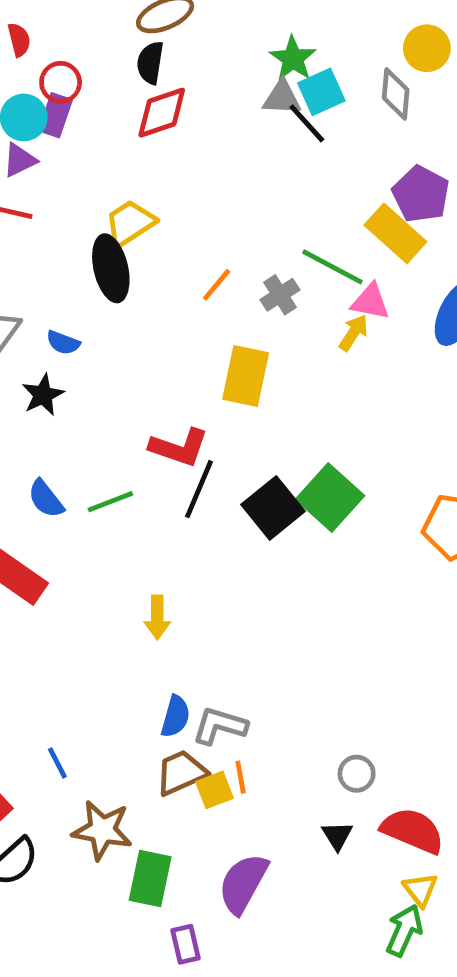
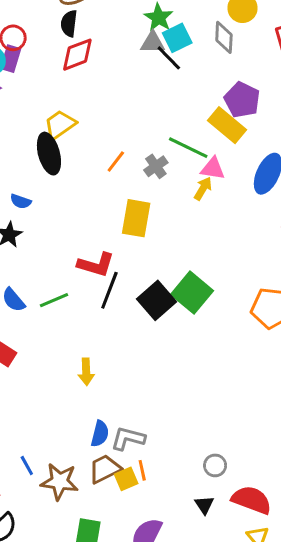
brown star: (102, 830) -> (60, 482), moved

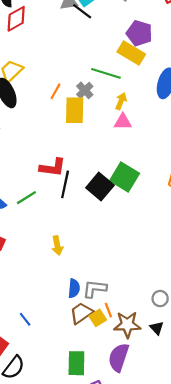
pink triangle: (213, 169) -> (123, 122), moved
yellow rectangle: (136, 218) -> (75, 110), moved
brown star: (60, 482) -> (127, 325), moved

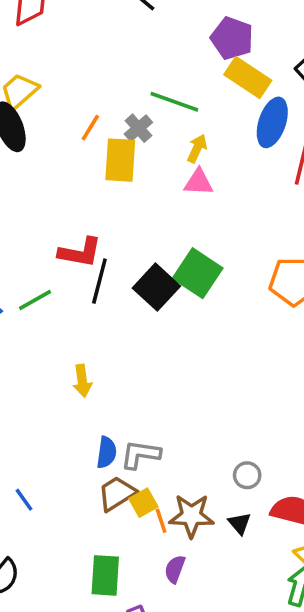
yellow rectangle: (131, 53) -> (248, 78), moved
orange line: (108, 310) -> (161, 521), moved
purple semicircle: (119, 357) -> (175, 569), size x0.6

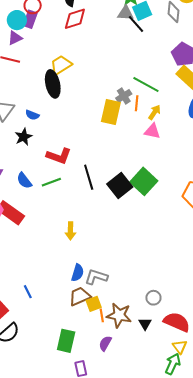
orange line: (90, 128) -> (137, 103), moved, turned -35
red L-shape: (80, 252) -> (59, 156), moved
black line: (99, 281) -> (89, 177), turned -40

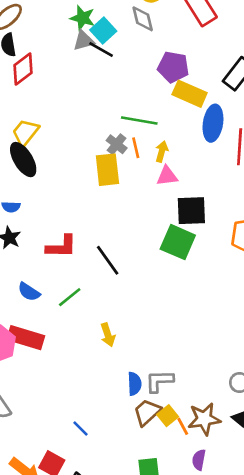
green line: (51, 182) -> (70, 297), moved
black square: (120, 186) -> (191, 211), moved, turned -35

